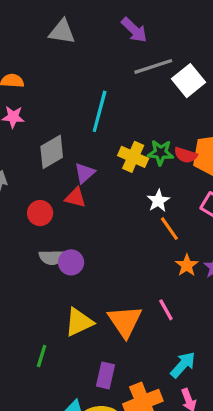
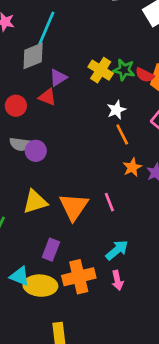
cyan line: (100, 111) -> (46, 28), moved

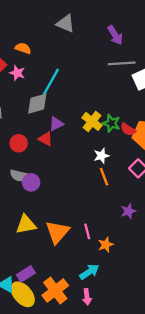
orange star: (132, 167) -> (106, 245), moved
purple rectangle: (51, 250) -> (26, 274), moved, turned 30
orange cross: (79, 277) -> (55, 290), turned -30
yellow ellipse: (40, 286) -> (23, 294), turned 40

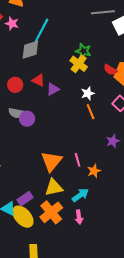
green star: (111, 123) -> (83, 51), moved
purple triangle: (56, 124) -> (53, 89), moved
yellow triangle: (26, 224) -> (54, 187), moved

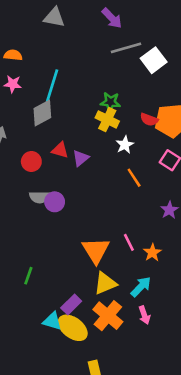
white star: (88, 93) -> (125, 145), moved

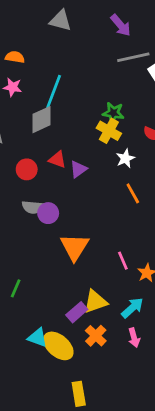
orange triangle: (96, 250) -> (75, 247), moved
purple rectangle: (71, 304) -> (77, 312), moved
orange cross: (108, 316) -> (96, 336), size x0.7

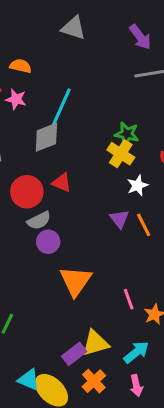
red circle: (27, 169) -> (27, 192), size x1.4
purple triangle: (78, 169) -> (119, 219), moved, turned -36
gray semicircle: (33, 207) -> (39, 221), moved, turned -35

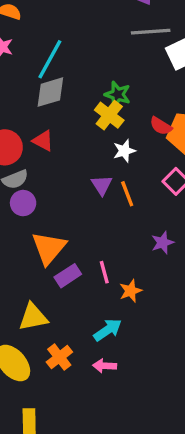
gray diamond: (46, 137) -> (50, 92), moved
yellow triangle: (95, 343) -> (33, 317), moved
purple rectangle: (74, 354) -> (68, 276), moved
pink arrow: (136, 386) -> (105, 366), turned 100

